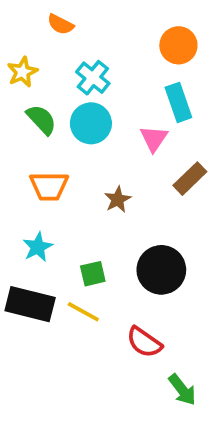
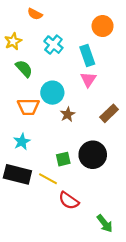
cyan rectangle: (178, 102) -> (87, 55), moved
cyan circle: (91, 123) -> (52, 93), moved
brown rectangle: (190, 179) -> (109, 113), moved
green square: (93, 274) -> (63, 159), moved
red semicircle: (144, 342) -> (69, 201), moved

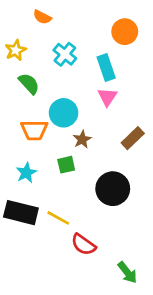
green square: (63, 159) -> (66, 165), moved

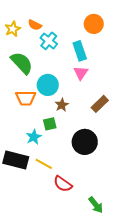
orange semicircle: (42, 17) -> (35, 25), moved
yellow star: (16, 50) -> (13, 29), moved
green semicircle: (29, 84) -> (22, 63), size x1.4
cyan star: (26, 173) -> (34, 137), moved

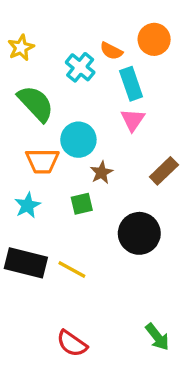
orange semicircle: (35, 25) -> (111, 51), moved
cyan star: (34, 137) -> (27, 205), moved
red semicircle: (63, 184) -> (72, 343), moved

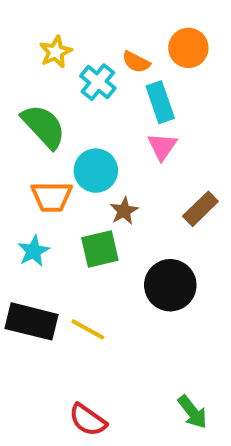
yellow star: (21, 48) -> (56, 52), moved
green square: (82, 204) -> (100, 249), size x1.4

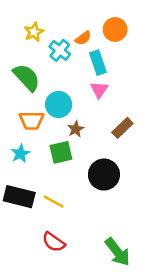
orange semicircle: (136, 62) -> (83, 38), turned -63
green arrow: (192, 412) -> (117, 252), size x1.4
red semicircle: (88, 420) -> (54, 242), moved

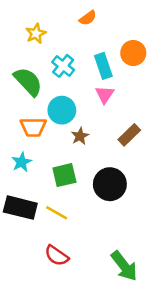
orange circle: (115, 29) -> (133, 53), moved
orange semicircle: (83, 38) -> (88, 18), moved
cyan cross: (60, 50) -> (63, 66), moved
green square: (61, 152) -> (64, 175), moved

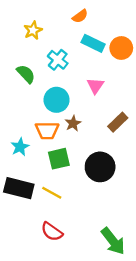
cyan rectangle: (103, 66) -> (93, 43), moved, turned -45
green semicircle: (28, 82) -> (26, 74), size x0.7
orange trapezoid: (33, 127) -> (47, 130), moved

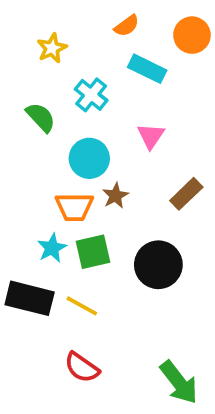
orange circle: (121, 48) -> (192, 35), moved
cyan star: (20, 147) -> (52, 248), moved

